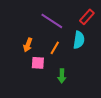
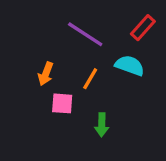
cyan semicircle: (79, 40) -> (130, 66), turned -78

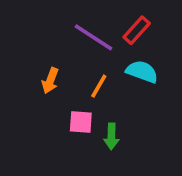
red rectangle: (143, 28) -> (137, 30), moved
pink square: (62, 103) -> (81, 122), moved

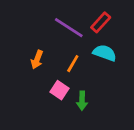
pink square: (81, 122) -> (59, 90), turned 30

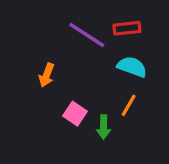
red rectangle: (101, 22) -> (127, 28), turned 42
orange line: (73, 64) -> (129, 105), moved

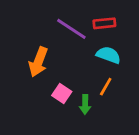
orange arrow: (47, 75) -> (38, 62), size x1.5

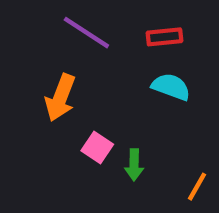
purple line: (71, 29) -> (86, 33), moved
orange line: (106, 87) -> (197, 187), moved

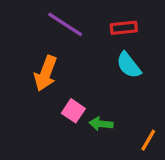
cyan semicircle: (171, 87) -> (129, 65), turned -148
green arrow: (134, 165) -> (101, 124), turned 95

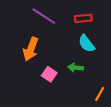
green arrow: (101, 124) -> (76, 68), moved

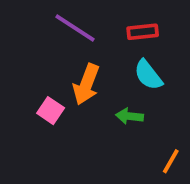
orange arrow: (31, 49) -> (86, 84), moved
pink square: (49, 74) -> (51, 111), moved

